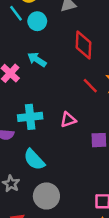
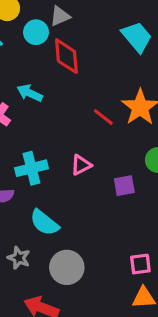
cyan circle: (37, 21) -> (36, 32), moved
red diamond: (84, 45) -> (66, 56), moved

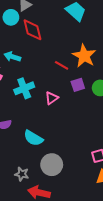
cyan cross: (31, 168) -> (24, 88), moved
purple square: (124, 186) -> (78, 85), moved
gray star: (19, 258) -> (22, 174), moved

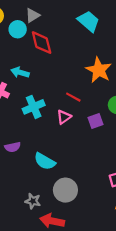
red line: (62, 65) -> (73, 97), moved
purple square: (78, 85) -> (96, 121), moved

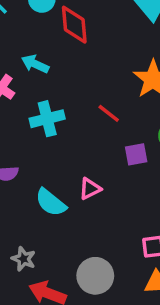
pink triangle: (64, 117) -> (90, 189), moved
gray circle: (65, 190) -> (95, 276), moved

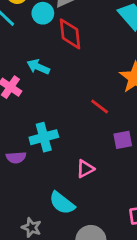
cyan cross: (47, 119) -> (44, 137), moved
cyan semicircle: (51, 202) -> (62, 203), moved

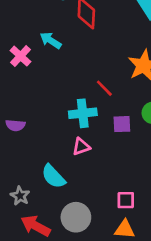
cyan cross: (44, 137) -> (83, 113), moved

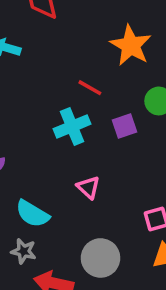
pink triangle: (81, 147) -> (88, 187), moved, turned -42
cyan semicircle: (53, 176) -> (32, 214), moved

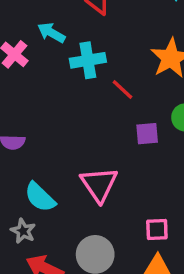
cyan cross: (72, 126) -> (88, 60), moved
pink triangle: (88, 187) -> (99, 184), size x1.6

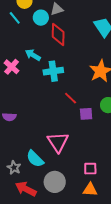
red line: (122, 89) -> (71, 98), moved
cyan semicircle: (40, 197) -> (35, 159), moved

